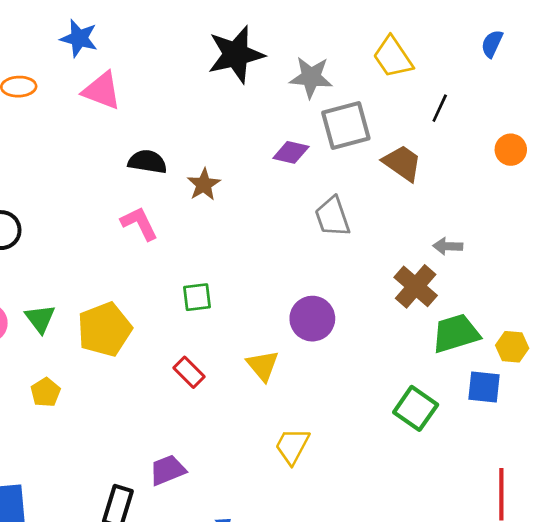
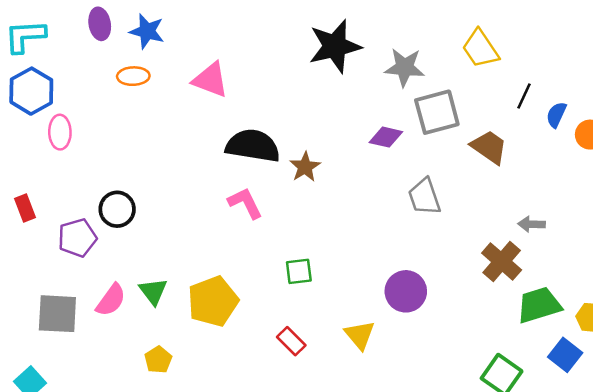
blue star: (79, 38) -> (147, 31), moved
blue semicircle: (492, 44) -> (556, 115), moved
black semicircle: (147, 162) -> (253, 146), size x1.5
blue square: (484, 387) -> (565, 355), turned 32

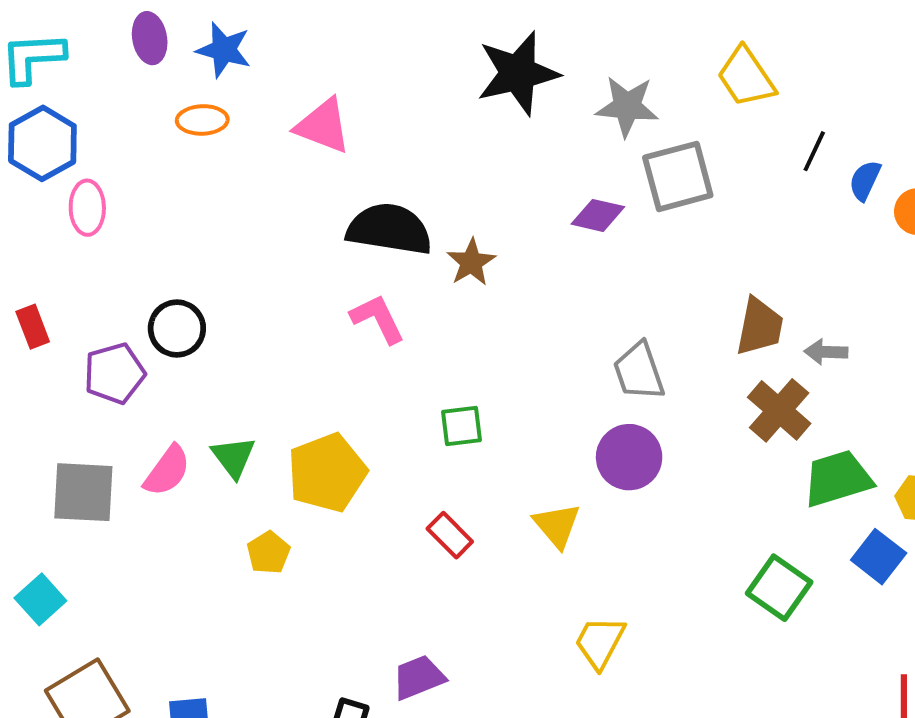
brown trapezoid: (489, 147) -> (760, 327), moved, turned 66
gray trapezoid: (424, 197) -> (639, 371), moved
yellow pentagon: (158, 360) -> (269, 553), moved

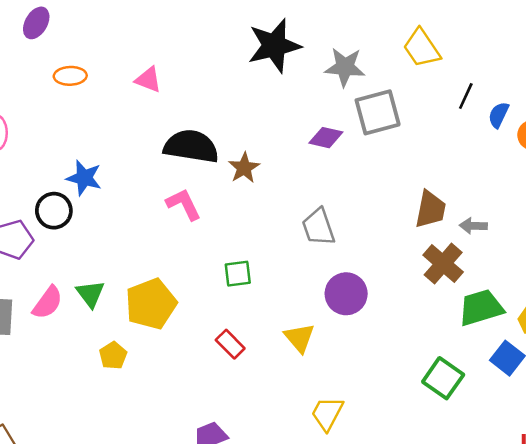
purple ellipse: (150, 38) -> (36, 23), turned 40
blue star: (224, 50) -> (84, 178), moved
pink triangle: (323, 126) -> (148, 80), size x0.7
gray trapezoid: (639, 371) -> (318, 227), moved

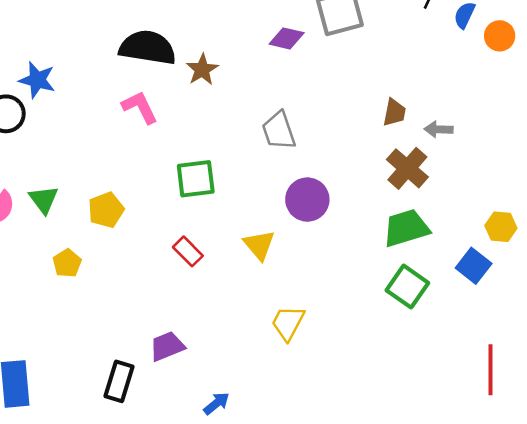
brown trapezoid: (431, 209) -> (394, 112), size x0.7
green square: (238, 274) -> (196, 179), size x1.4
yellow pentagon: (151, 304) -> (106, 210), size x0.7
green trapezoid: (481, 308) -> (406, 228), moved

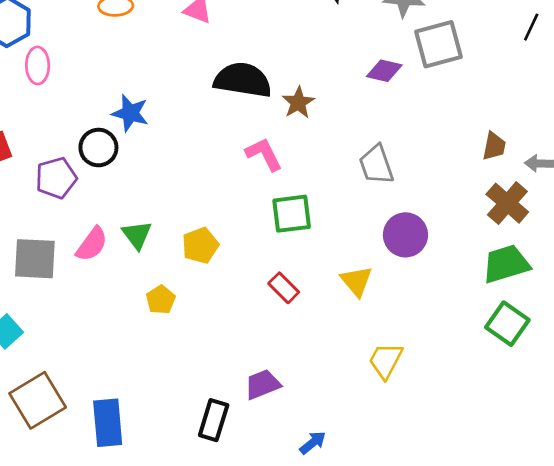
pink L-shape: (140, 107) -> (264, 154), moved

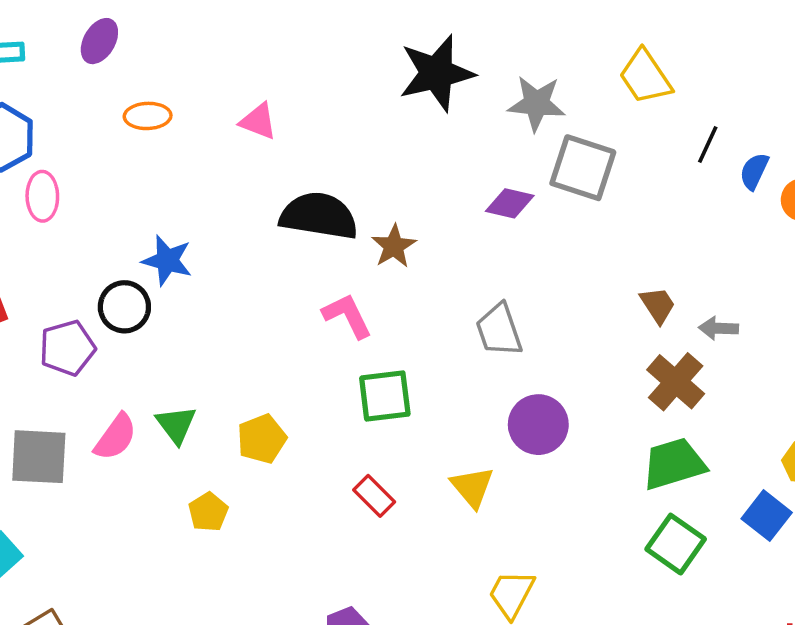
gray square: (439, 44) -> (583, 168), turned 33
brown trapezoid: (494, 146) -> (658, 305), turned -44

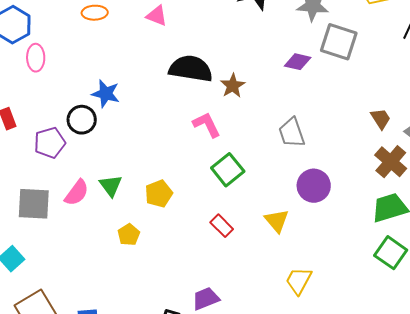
green square: (385, 396) -> (228, 170), turned -32

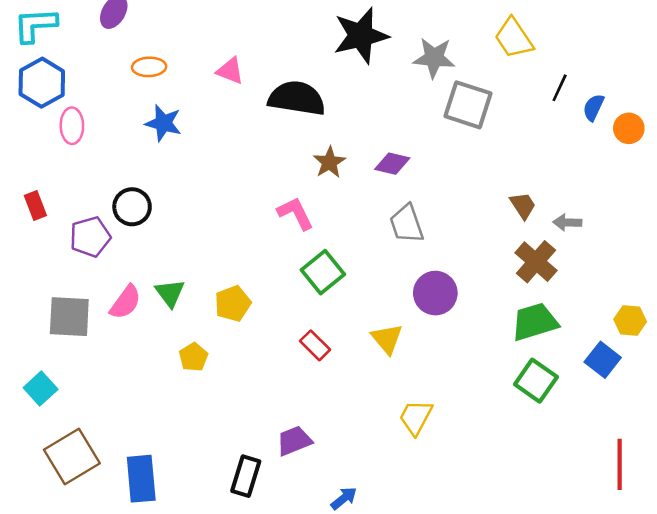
purple diamond: (298, 62) -> (392, 164), moved
black semicircle: (191, 69) -> (297, 98), moved
blue star: (106, 94) -> (163, 123), moved

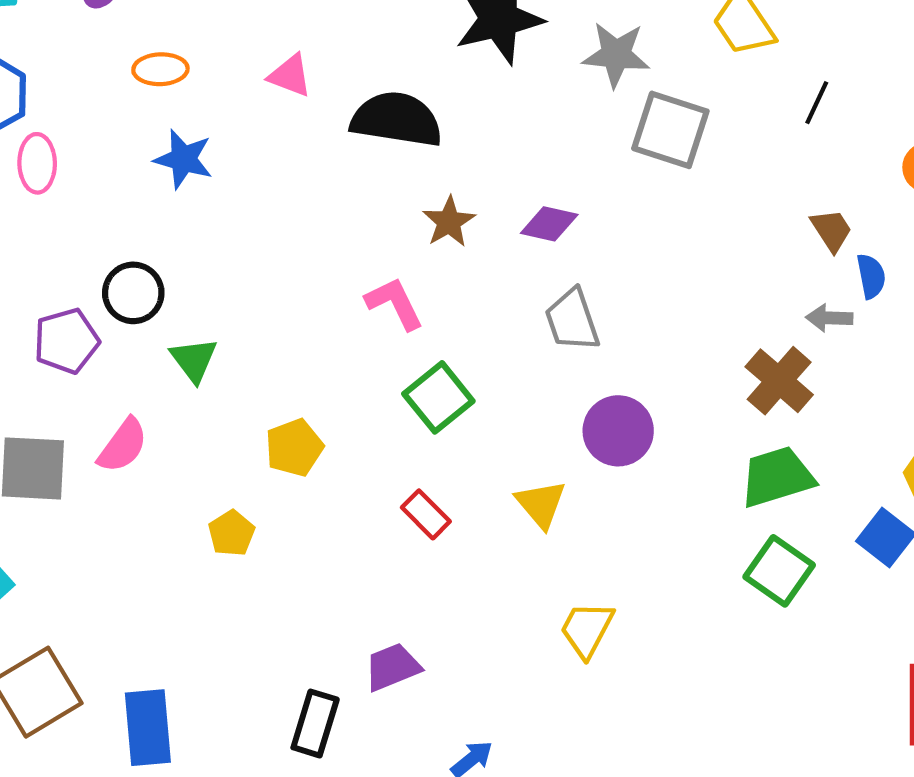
blue semicircle: (594, 107) -> (871, 276), moved, turned 144
brown trapezoid: (523, 205) -> (831, 230), moved
green triangle: (170, 293) -> (194, 360), moved

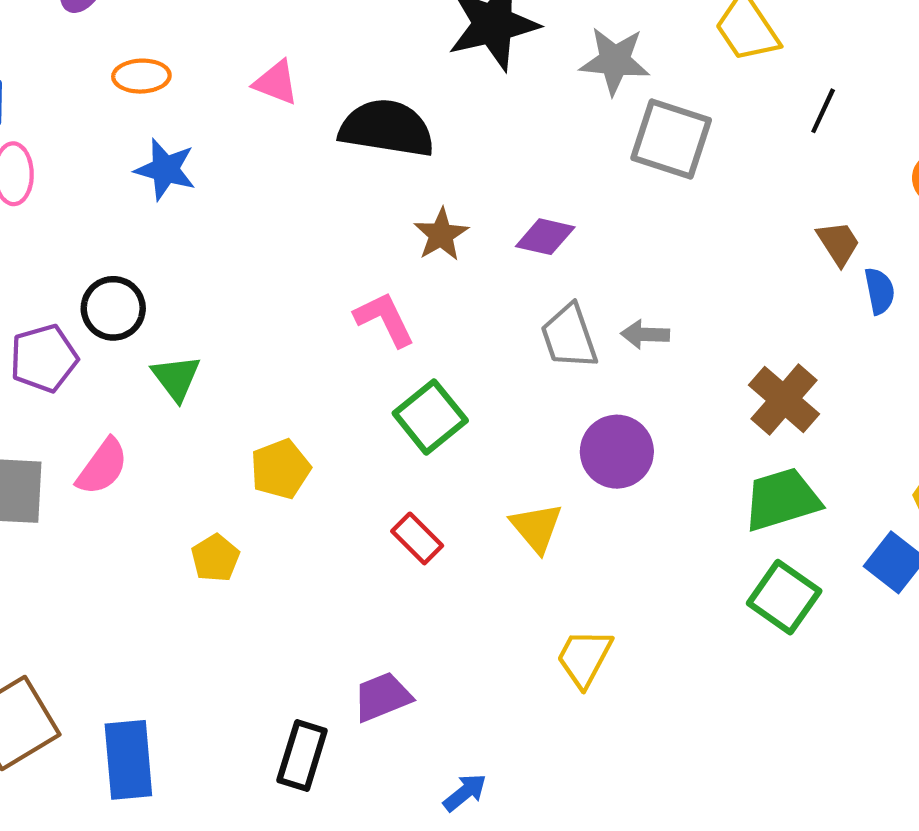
gray arrow: (829, 318) -> (645, 334), moved

